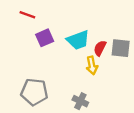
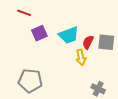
gray cross: (80, 101) -> (98, 89), moved

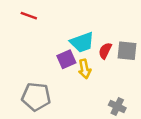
purple square: (39, 33) -> (66, 59), moved
yellow arrow: (81, 57) -> (85, 69), moved

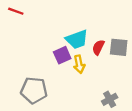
red line: (29, 16) -> (16, 11), moved
gray cross: (117, 106) -> (110, 99), turned 35

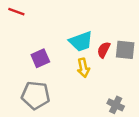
purple square: (62, 55) -> (40, 58), moved
gray cross: (110, 99) -> (116, 105), turned -35

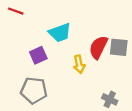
cyan trapezoid: (81, 41) -> (60, 33), moved
red semicircle: (104, 50) -> (98, 47), size x1.5

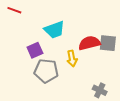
red semicircle: (98, 47) -> (89, 43), turned 50
gray pentagon: (34, 90) -> (46, 71), moved

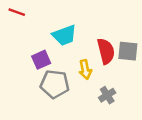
red semicircle: (89, 43) -> (106, 51), turned 90
gray cross: (100, 90) -> (107, 95), moved, turned 32

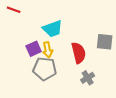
red semicircle: (106, 51) -> (79, 53), moved
yellow arrow: (85, 69) -> (48, 50), moved

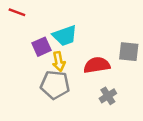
purple square: (34, 49) -> (42, 47), moved
red semicircle: (79, 53) -> (97, 65), turned -85

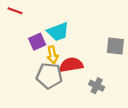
red semicircle: (97, 65) -> (71, 65), moved
gray cross: (108, 96) -> (97, 86), turned -32

